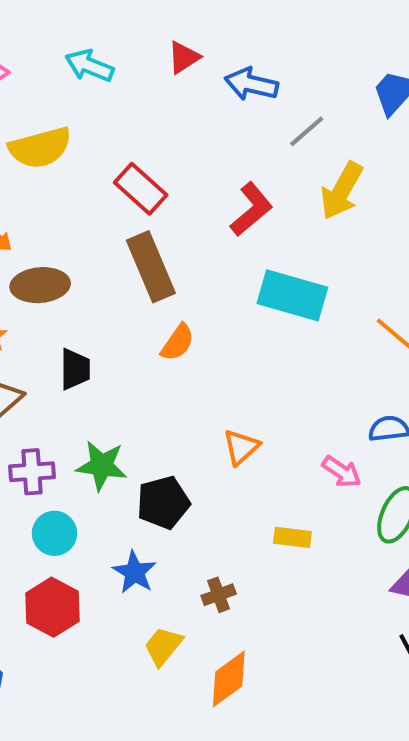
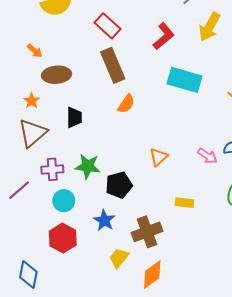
pink arrow: (342, 472) -> (207, 156), moved
brown cross: (219, 595) -> (147, 232), size x1.8

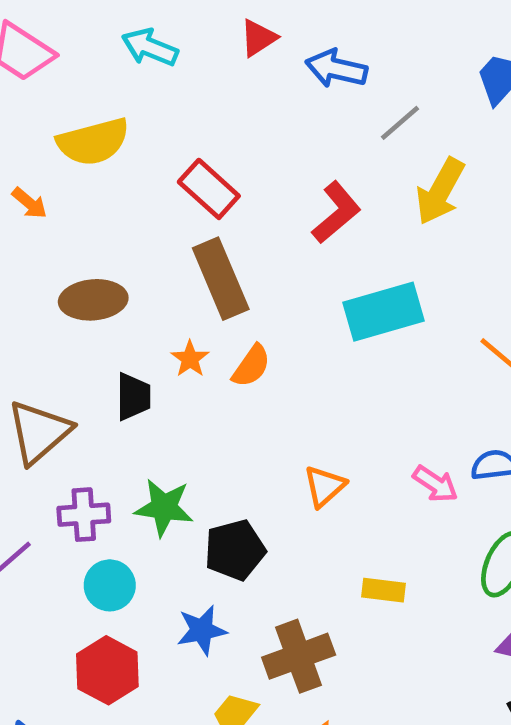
orange arrow: (35, 51) -> (29, 203), moved
cyan rectangle: (184, 80) -> (383, 312), turned -32
orange star: (32, 101) -> (190, 359), moved
blue star: (104, 220) -> (202, 630), turned 30

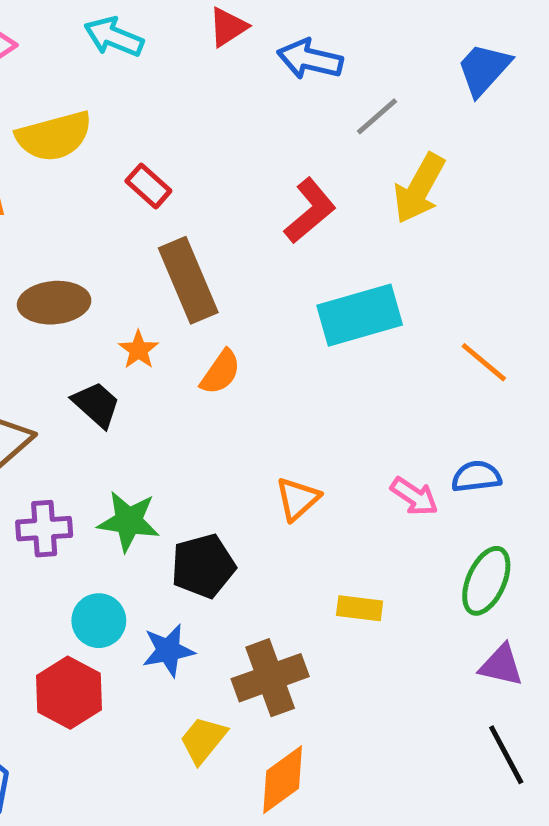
red rectangle: (209, 189) -> (148, 186), moved, size x0.7
orange star: (190, 359) -> (139, 350), moved
black trapezoid: (133, 397) -> (96, 404), turned -48
cyan circle: (110, 585) -> (99, 621), moved

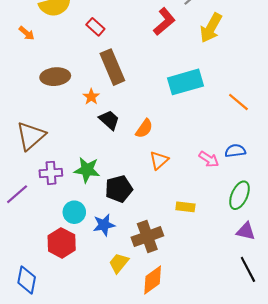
red L-shape: (310, 211) -> (164, 22), moved
orange semicircle: (221, 372) -> (144, 128), moved
black trapezoid: (96, 404) -> (109, 120), moved

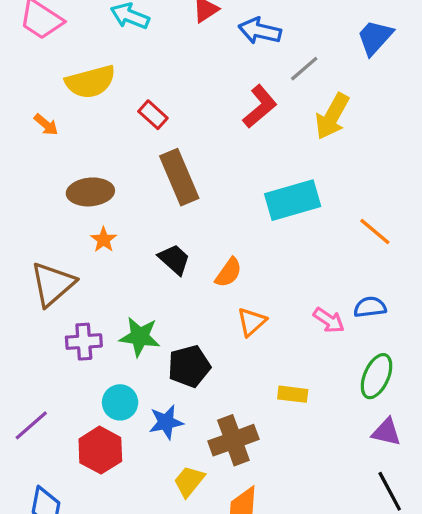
orange star: (91, 97) -> (104, 240), moved
purple line: (17, 194) -> (31, 425), moved

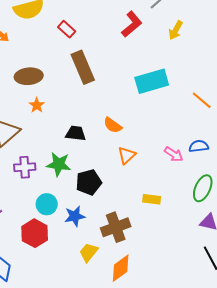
yellow arrow: (332, 116) -> (176, 30), size x0.7
black trapezoid: (174, 259) -> (76, 133), moved, turned -35
orange semicircle: (229, 273) -> (113, 125), turned 90

